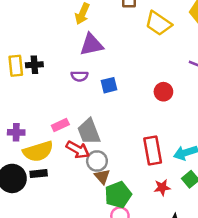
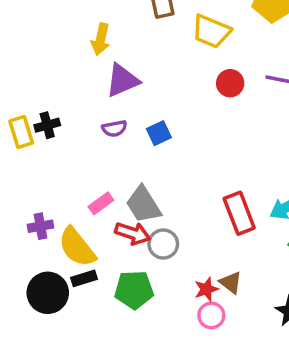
red circle: (163, 92) -> (230, 83), moved
yellow semicircle: (38, 151) -> (77, 247), turned 80
brown triangle: (102, 177) -> (231, 283), moved
red star: (162, 187) -> (206, 289), moved
green pentagon: (118, 195) -> (134, 290), moved, turned 30

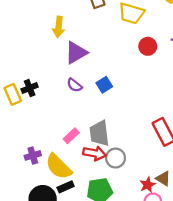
purple semicircle: (114, 128) -> (74, 85), turned 56
gray trapezoid: (143, 205) -> (99, 133), turned 32

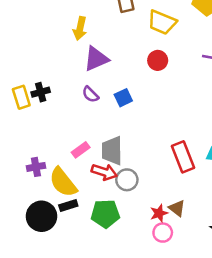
red circle: (148, 46) -> (158, 60), moved

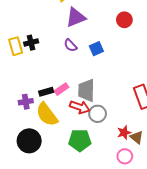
black rectangle: (68, 206) -> (46, 92), moved
red star: (159, 213) -> (124, 133), moved

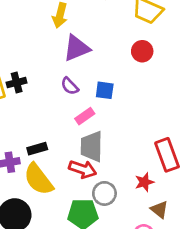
blue square: (96, 49) -> (105, 90), turned 32
pink rectangle: (62, 89) -> (85, 116), moved
gray circle: (98, 114) -> (104, 193), moved
red star: (124, 133) -> (144, 182), moved

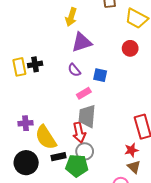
black rectangle: (37, 149) -> (59, 157), moved
red arrow: (83, 169) -> (79, 133), turned 54
red star: (144, 182) -> (131, 150), moved
gray circle: (104, 193) -> (85, 151), moved

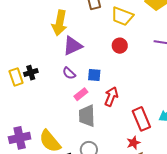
yellow arrow: (71, 17) -> (59, 23), size x1.4
purple cross: (26, 123) -> (20, 138), moved, size x1.5
red arrow: (79, 133) -> (111, 97), moved, turned -138

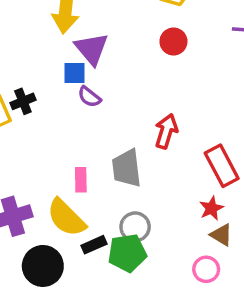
purple triangle: (73, 46) -> (92, 49), turned -40
blue square: (94, 75) -> (75, 73), moved
pink rectangle: (81, 94) -> (81, 180), moved, turned -48

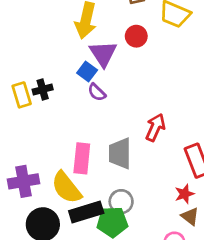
red circle: (173, 42) -> (136, 36), moved
blue square: (75, 73) -> (87, 71), turned 30
pink rectangle: (81, 180) -> (82, 158), size x1.5
black rectangle: (94, 245) -> (86, 212), size x1.6

